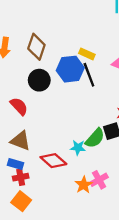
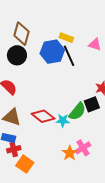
black circle: (39, 80) -> (17, 55), moved
red diamond: (53, 161) -> (43, 116), moved
orange square: (21, 201) -> (25, 164), moved

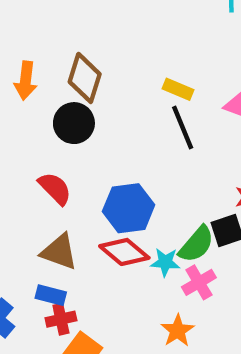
blue hexagon: (52, 52) -> (129, 208), moved
pink cross: (83, 148) -> (199, 282), moved

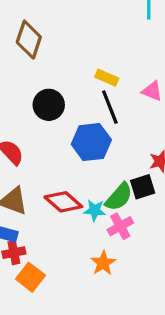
brown diamond: (85, 78) -> (29, 40), moved
black circle: (74, 123) -> (49, 105), moved
blue hexagon: (129, 208) -> (91, 142), moved

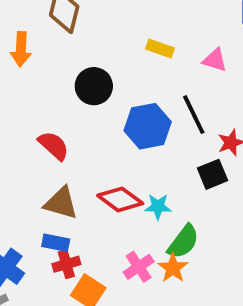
black line: (110, 107) -> (194, 115), moved
green semicircle: (119, 197) -> (183, 242), moved
pink cross: (120, 226) -> (139, 267), moved

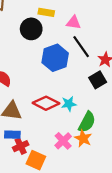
yellow rectangle: (160, 49) -> (46, 12), moved
pink triangle: (215, 60) -> (74, 23), moved
black circle: (94, 86) -> (31, 29), moved

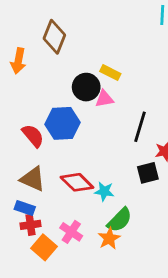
pink triangle: (74, 23) -> (104, 99), moved, turned -35
black line: (81, 47) -> (140, 127), turned 35
blue hexagon: (55, 58) -> (63, 123), moved
pink cross: (63, 141) -> (71, 232), moved, turned -30

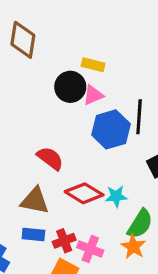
blue hexagon: (63, 123) -> (111, 129), moved
red semicircle: (33, 136) -> (50, 158), moved
red cross: (31, 225) -> (64, 241), moved

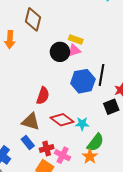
pink triangle: (93, 95) -> (74, 50), moved
red semicircle: (50, 158) -> (43, 96), turned 66
blue rectangle: (33, 234) -> (28, 143), turned 40

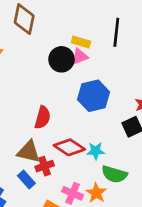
black line: (101, 75) -> (116, 32), moved
green semicircle: (95, 142) -> (114, 174), turned 72
red cross: (47, 148) -> (45, 166), moved
orange star: (90, 156) -> (96, 193), moved

